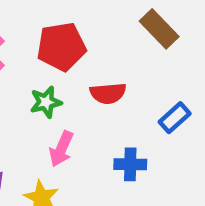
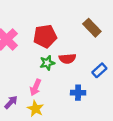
green star: (46, 102) -> (47, 63), moved
pink arrow: (61, 149) -> (35, 87), moved

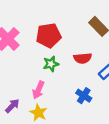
red semicircle: (67, 59) -> (83, 58), moved
blue cross: (78, 93) -> (84, 96), turned 32

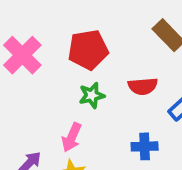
blue cross: (84, 96) -> (145, 146), turned -35

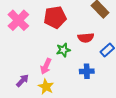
green star: (92, 95) -> (63, 50), moved

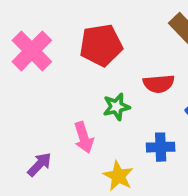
pink arrow: (46, 66) -> (84, 137), turned -42
yellow star: (46, 87) -> (118, 176), moved

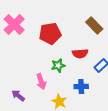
pink cross: (32, 51) -> (14, 24), moved
purple arrow: (39, 164) -> (18, 96), turned -96

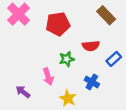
blue cross: (81, 86) -> (92, 82), turned 32

